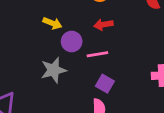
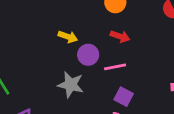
red arrow: (103, 25) -> (120, 36), turned -150
gray star: (54, 70) -> (71, 85), turned 30

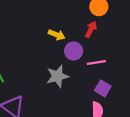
red arrow: (120, 36) -> (91, 29), moved, turned -84
gray star: (71, 85) -> (57, 76), turned -30

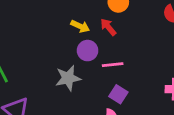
red arrow: (91, 29) -> (108, 27), turned -70
yellow arrow: (57, 35) -> (80, 26), moved

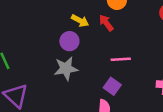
purple circle: (88, 51) -> (69, 41), moved
pink line: (113, 65) -> (121, 59), moved

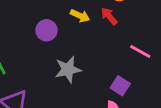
purple circle: (69, 41) -> (46, 30), moved
pink line: (121, 59) -> (140, 51), moved, turned 36

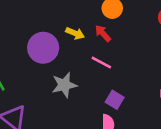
purple circle: (46, 30) -> (43, 48), size x1.5
pink line: (140, 51) -> (101, 63), moved

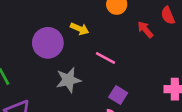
red arrow: (103, 33) -> (145, 30), moved

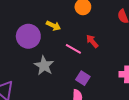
red arrow: (145, 30) -> (92, 41), moved
gray star: (68, 80) -> (44, 66), turned -30

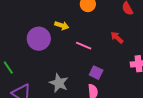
red arrow: (92, 41) -> (117, 38), moved
gray star: (44, 66) -> (59, 83), moved

